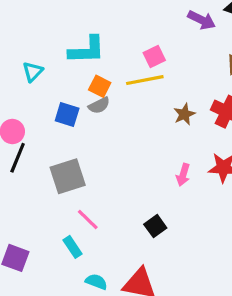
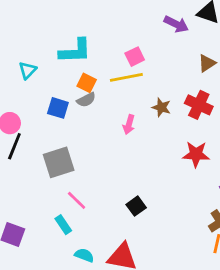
brown star: (184, 114) -> (161, 107), turned -30
pink arrow: (183, 175) -> (129, 125), moved

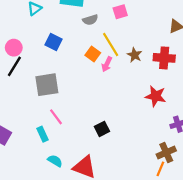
yellow line: (126, 77) -> (111, 45), moved, turned 60
orange square: (87, 83) -> (93, 54), moved
gray semicircle: (86, 100) -> (90, 20), moved
red cross: (199, 105) -> (164, 58), turned -30

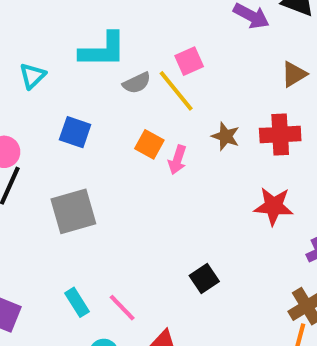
yellow line: (111, 45) -> (176, 91), moved
pink line: (56, 117) -> (122, 308), moved
black square: (102, 129) -> (204, 279), moved

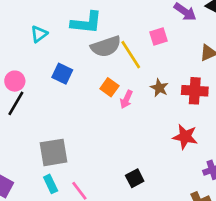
pink square: (189, 61) -> (159, 37), moved
gray semicircle: (137, 83) -> (106, 46), size x1.6
gray square: (73, 211) -> (53, 152), moved

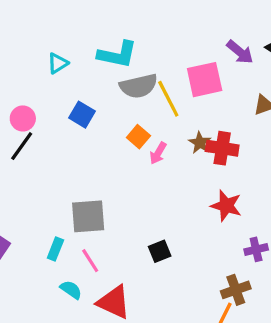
pink square: (159, 37) -> (205, 80), size x1.6
red cross: (195, 91) -> (222, 148), moved
gray square: (53, 152) -> (88, 216), moved
cyan rectangle: (51, 184) -> (55, 249), turned 42

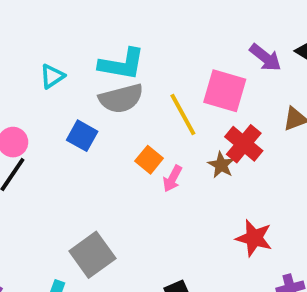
pink square: (205, 80) -> (225, 91), turned 30
gray semicircle: (139, 86) -> (121, 98), moved
red cross: (222, 148) -> (244, 144), moved, turned 32
gray square: (88, 216) -> (92, 255), turned -30

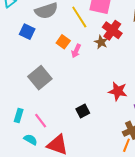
red star: (254, 238) -> (118, 91), moved
gray square: (92, 255) -> (40, 78), moved

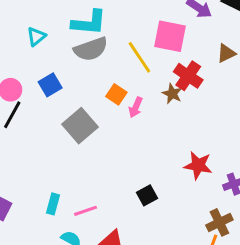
blue square: (27, 32) -> (50, 85), moved, turned 35
gray square: (40, 78) -> (80, 126), moved
pink line: (41, 121) -> (85, 211), turned -70

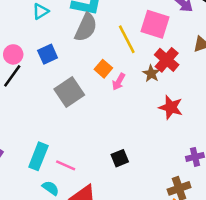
gray semicircle: (91, 49) -> (86, 27), turned -52
red star: (198, 165) -> (171, 107), moved
cyan rectangle: (53, 204) -> (38, 156), size x1.5
pink line: (85, 211) -> (66, 165), turned 36

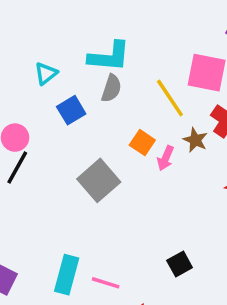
gray semicircle: (86, 27) -> (111, 88), size x0.7
blue square: (48, 54) -> (71, 110), moved
brown star: (151, 74) -> (195, 140), moved

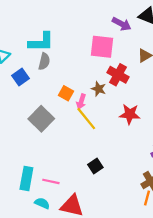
yellow line: (170, 98) -> (86, 119), moved

